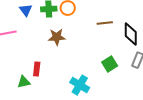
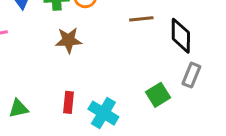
green square: (110, 64) -> (158, 95), moved
red rectangle: (37, 69) -> (69, 102), moved

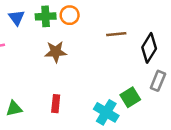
black diamond: (181, 36) -> (149, 48), turned 32
cyan cross: (103, 113) -> (106, 112), moved

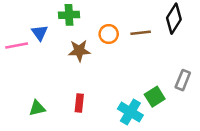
orange circle: (70, 15) -> (109, 34), moved
blue triangle: (17, 18) -> (40, 33), moved
black diamond: (149, 48) -> (174, 19), moved

